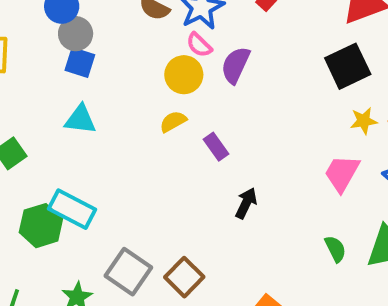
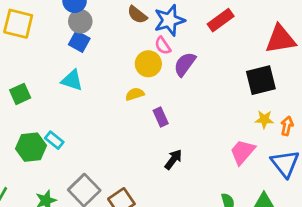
cyan rectangle: (72, 209) -> (54, 140), size x0.6

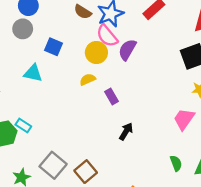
gray circle: (80, 21) -> (23, 29), moved
blue square: (79, 42) -> (54, 47), moved
pink semicircle: (163, 46) -> (107, 36), size x1.5

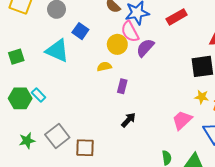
cyan triangle: (33, 73) -> (57, 51), size x1.4
purple rectangle: (111, 97) -> (122, 86), turned 32
brown square: (86, 172) -> (85, 148), turned 30

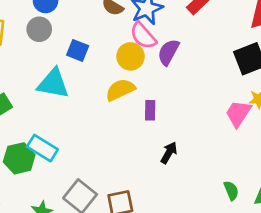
yellow semicircle: (104, 67) -> (120, 90), size x1.5
cyan rectangle: (39, 95) -> (42, 148), size x1.5
pink trapezoid: (182, 120) -> (238, 113), moved

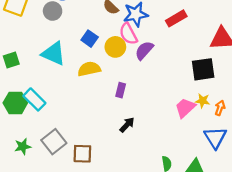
blue square: (78, 50) -> (90, 39), moved
yellow semicircle: (120, 90) -> (89, 69), moved

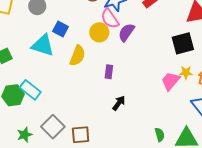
blue square: (90, 39) -> (60, 29), moved
yellow semicircle: (89, 69) -> (77, 56), turned 130

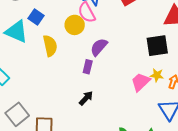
purple semicircle: (126, 32) -> (99, 47), moved
yellow semicircle: (77, 56) -> (50, 46), turned -40
purple rectangle: (109, 72) -> (88, 67), moved

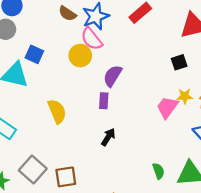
yellow semicircle: (50, 46) -> (57, 111), moved
black square: (157, 46) -> (179, 62), size x0.6

